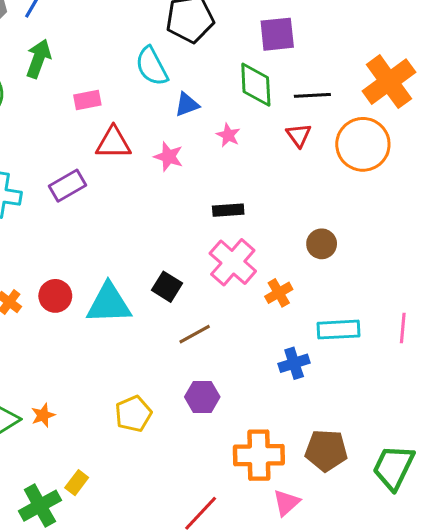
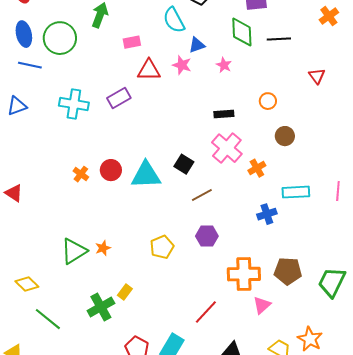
orange cross: (389, 82) -> (329, 16), moved, size x0.6
red triangle: (299, 135) -> (317, 76), moved
orange circle: (363, 144) -> (268, 101), moved, size x0.5
pink star: (169, 157) -> (182, 65), moved

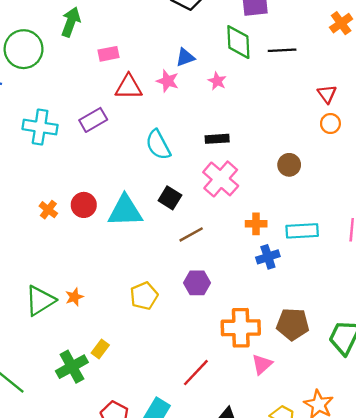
cyan semicircle: (174, 20) -> (158, 145), moved
orange circle: (268, 101) -> (330, 123), moved
orange cross: (257, 168) -> (256, 224), moved, turned 30

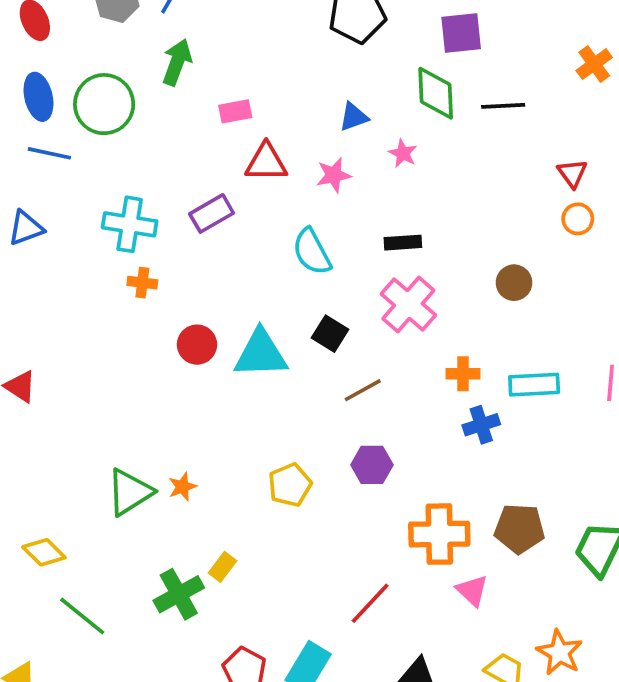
pink star: (168, 81) -> (334, 175), moved, turned -30
orange cross: (48, 210) -> (142, 283), moved, turned -30
pink triangle: (262, 364) -> (472, 591), turned -35

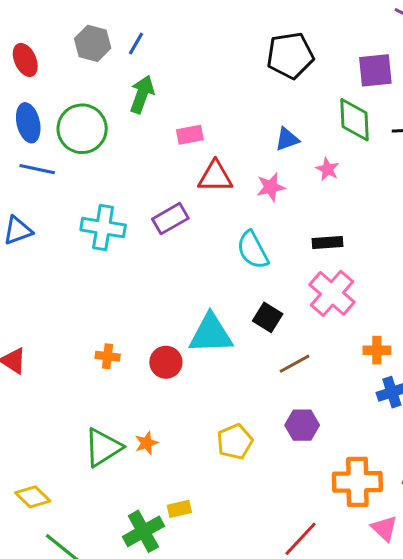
orange cross: (142, 283) -> (108, 356), moved
red circle: (197, 345) -> (166, 362), moved
yellow rectangle: (223, 567) -> (179, 509), turned 40

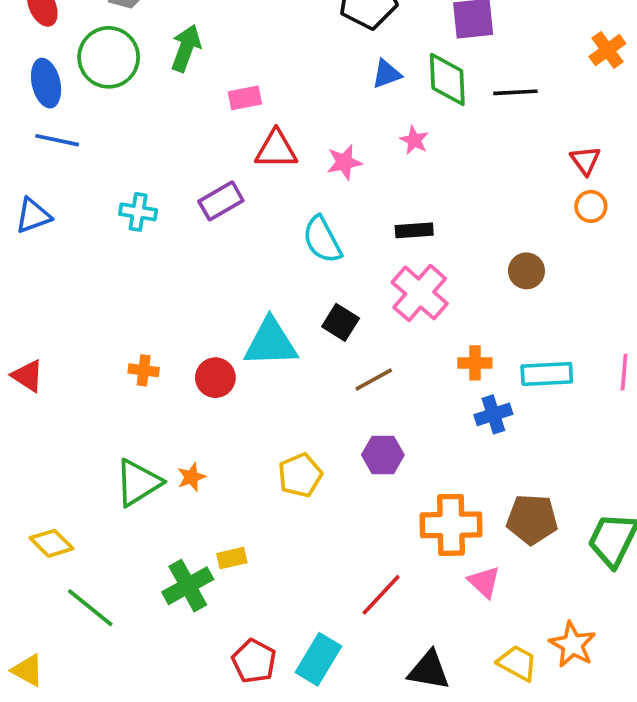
green circle: (82, 129) -> (109, 57), moved
blue triangle: (287, 139) -> (387, 74), moved
cyan cross: (103, 228) -> (138, 212), size x0.7

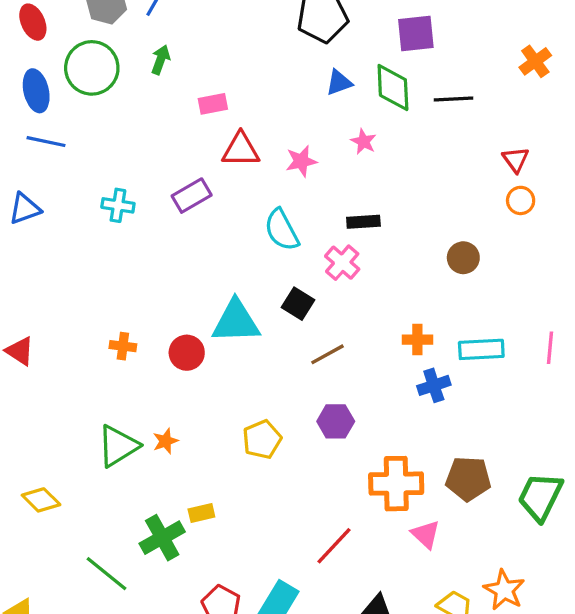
green arrow: (186, 48) -> (161, 60), size x0.7
pink cross: (420, 293) -> (342, 263), moved, size x0.7
green line: (90, 608) -> (107, 574), moved

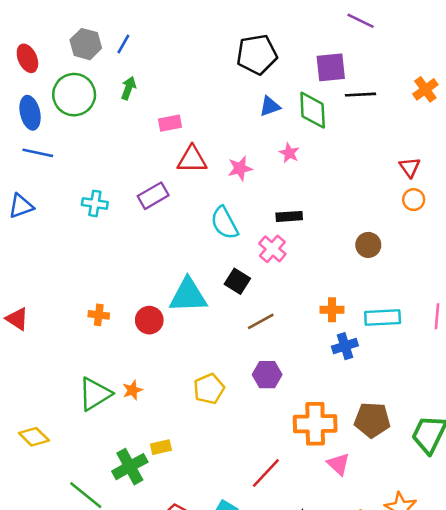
black line: (453, 99) -> (361, 95), moved

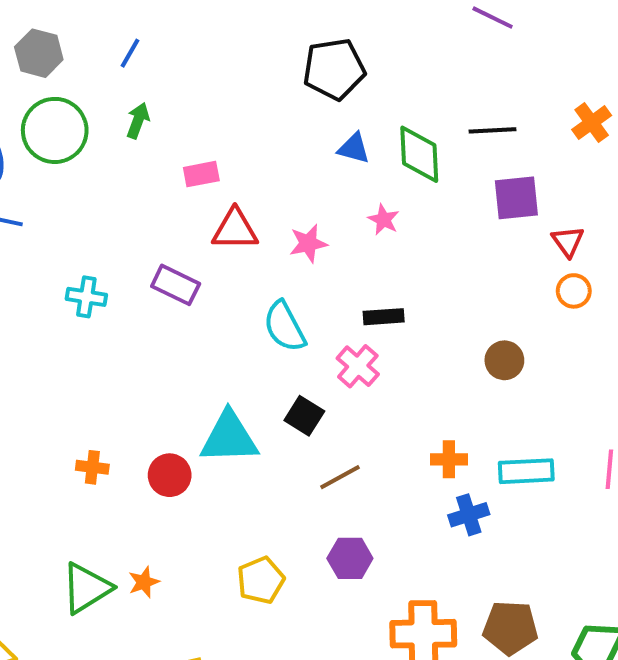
gray hexagon: (86, 44) -> (39, 53), moved
purple square: (331, 67) -> (516, 198), moved
blue triangle: (270, 106) -> (354, 148), turned 35
purple rectangle: (153, 196) -> (176, 285), turned 56

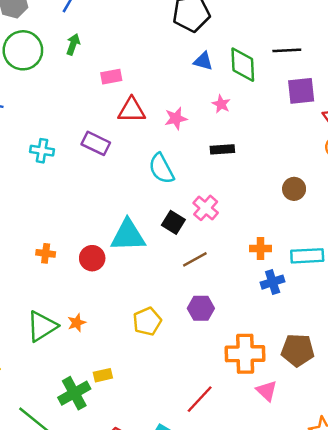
black rectangle: (384, 317) -> (222, 149), moved
pink cross: (358, 366) -> (206, 208), moved

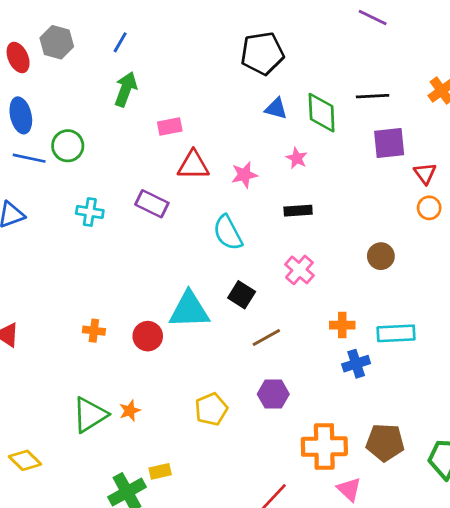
green arrow: (73, 44) -> (126, 89), size x1.4
green circle: (23, 50) -> (68, 146), moved, size x0.7
pink cross: (206, 208) -> (299, 270), moved

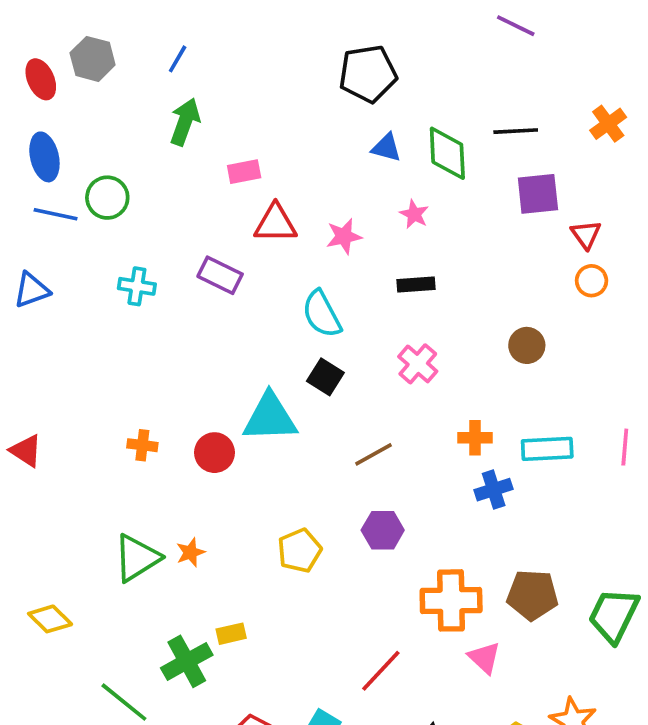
black square: (242, 295) -> (325, 377), moved

